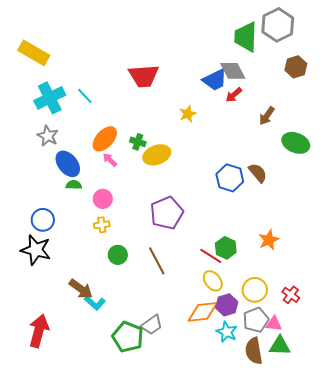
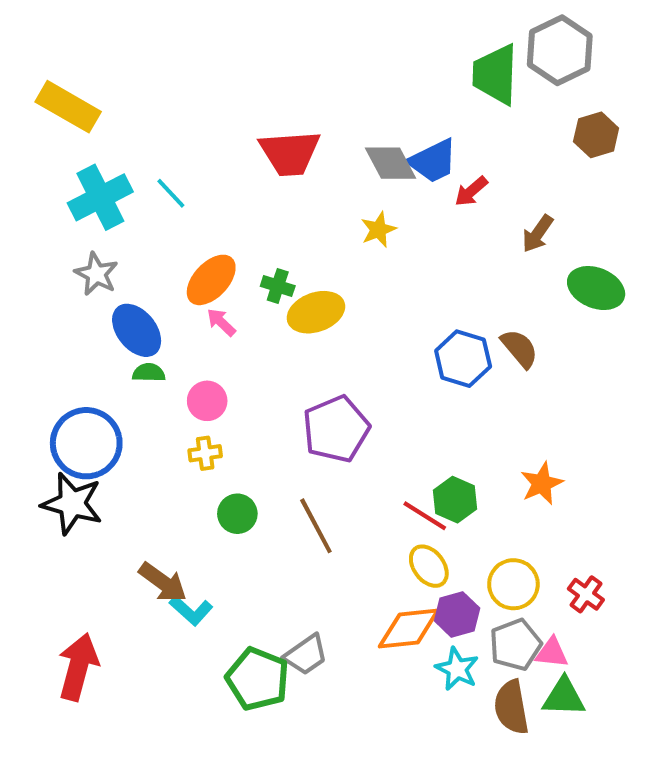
gray diamond: (233, 71) -> (391, 163), moved
blue circle: (43, 220) -> (86, 443), size x1.5

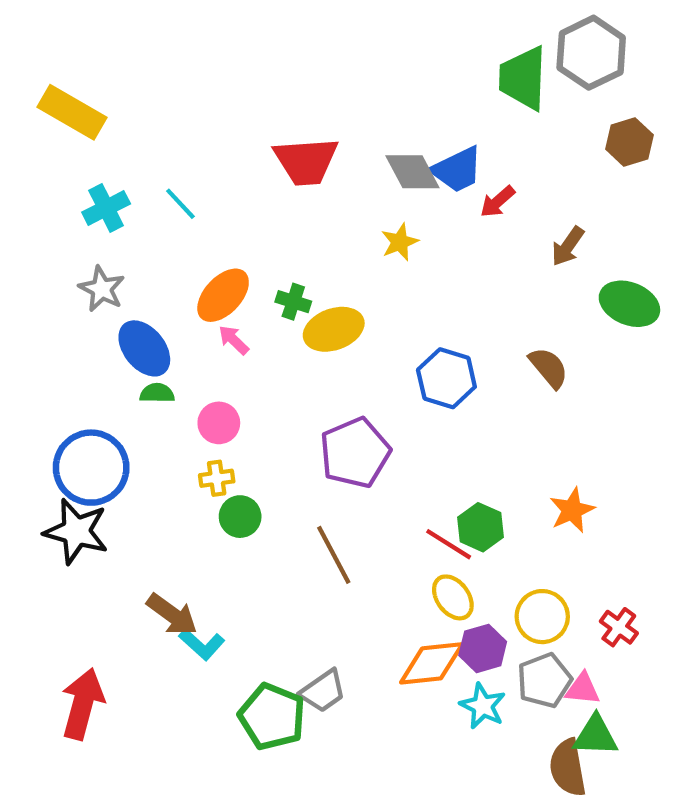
cyan cross: (100, 197) -> (106, 208), size x0.7
blue hexagon: (463, 359) -> (446, 378), moved
green circle: (237, 514) -> (240, 517), moved
brown semicircle: (511, 707) -> (568, 768), moved

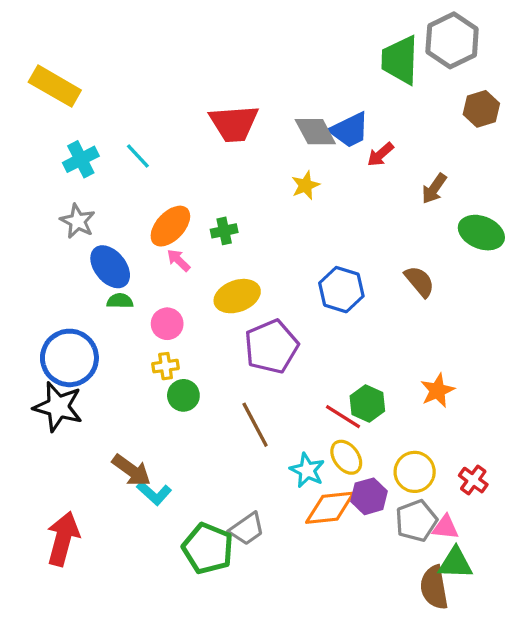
green cross: (293, 302) -> (224, 231), turned -30
yellow ellipse: (334, 329) -> (237, 296), moved
cyan star: (483, 706) -> (307, 470), moved

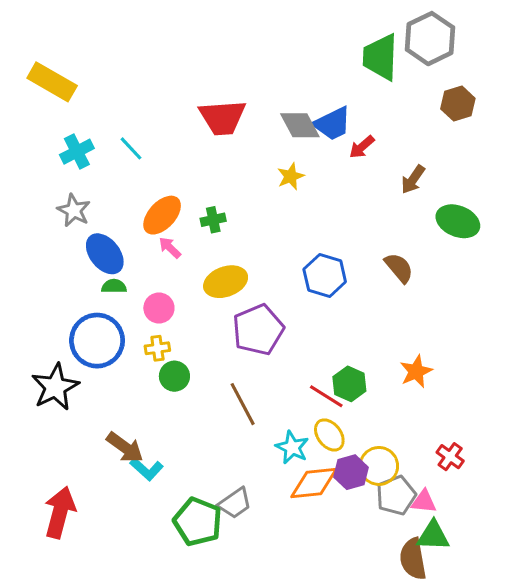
blue circle: (69, 358) -> (97, 341), moved
black star: (58, 407) -> (55, 387), turned 30
yellow circle: (415, 472) -> (379, 466), moved

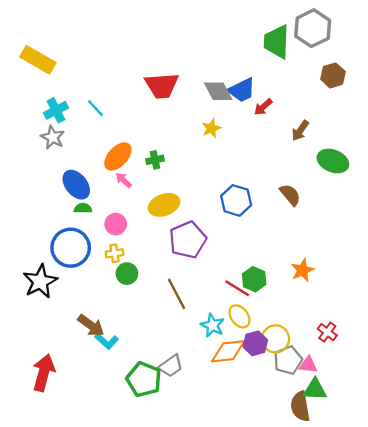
gray star: (74, 210) -> (53, 137), moved

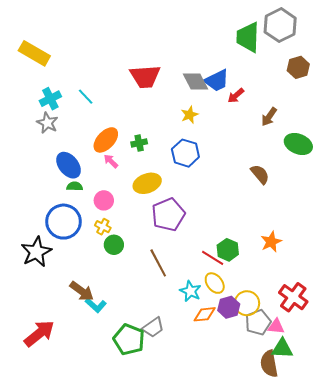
blue hexagon: (236, 200) -> (185, 153), moved
yellow cross: (115, 253) -> (103, 227), turned 35
red cross: (327, 332) -> (293, 297), size x1.6
orange diamond: (228, 351) -> (205, 314), size x0.7
red arrow: (44, 373) -> (39, 333), turned 36

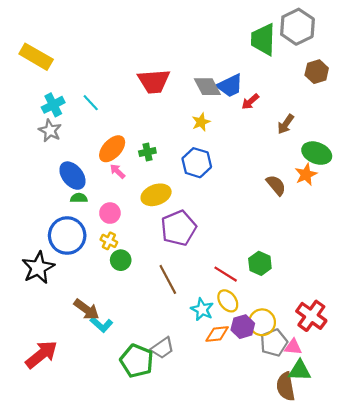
orange star: (271, 242) -> (306, 174), moved
green hexagon: (228, 250) -> (260, 263), moved

